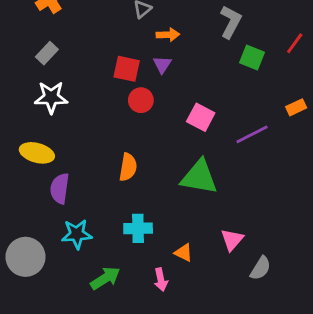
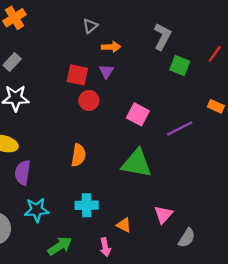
orange rectangle: (296, 107) -> (216, 106), turned 49

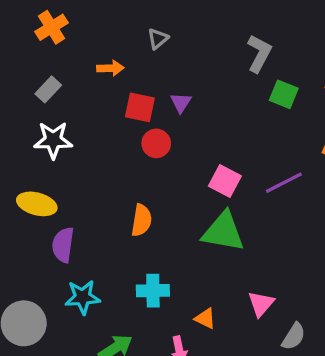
orange arrow: (111, 47) -> (110, 68), moved
pink square: (138, 114) -> (225, 181), moved

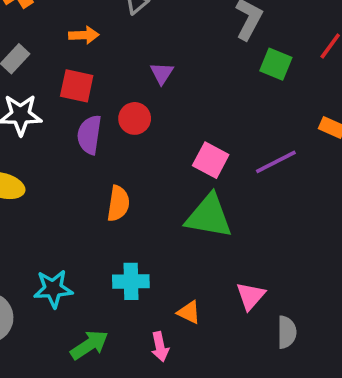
red square: (140, 107) -> (77, 86), moved
purple semicircle: (63, 245) -> (89, 135), moved
gray semicircle: (294, 336) -> (287, 332), turned -32

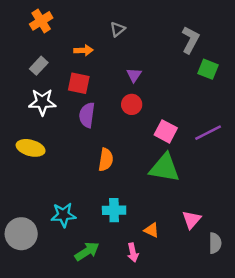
red circle: (135, 118) -> (132, 104), moved

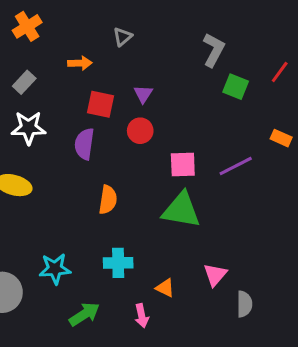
red square: (79, 83) -> (101, 104), moved
pink square: (166, 131) -> (183, 164), turned -30

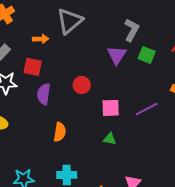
gray triangle: (123, 37) -> (70, 21), size x2.0
purple triangle: (143, 94) -> (117, 55), moved, size x1.5
red square: (101, 104) -> (33, 67), moved
green triangle: (181, 210) -> (110, 139), size x0.5

